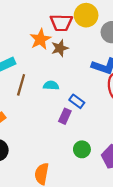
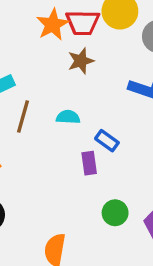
orange star: (40, 39) -> (53, 25), moved
purple rectangle: (65, 116) -> (89, 163), turned -32

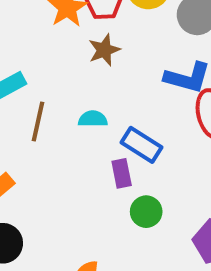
blue rectangle: (107, 141) -> (142, 145), size x1.4
green circle: (115, 213) -> (146, 212), moved

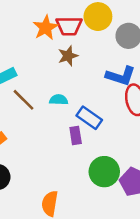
brown line: (38, 121) -> (23, 100), turned -60
green circle: (146, 212) -> (104, 172), moved, size x1.5

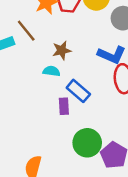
brown star: (68, 56) -> (62, 50), moved
brown line: (23, 100) -> (26, 31), moved

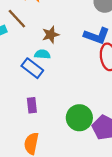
blue rectangle: (78, 91) -> (32, 68), moved
purple rectangle: (64, 106) -> (32, 105), moved

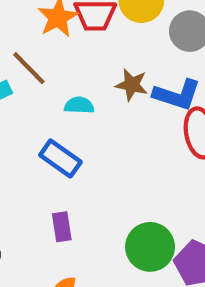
brown star: (51, 35) -> (132, 85), moved, turned 30
cyan semicircle: (42, 54) -> (79, 105), moved

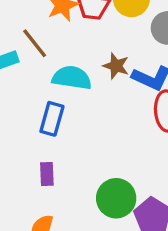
cyan semicircle: (79, 105) -> (72, 78), size x1.6
blue rectangle: (60, 158) -> (52, 119), turned 64

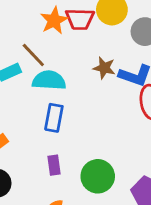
cyan semicircle: (72, 78) -> (49, 80), moved
green circle: (116, 198) -> (98, 176), moved

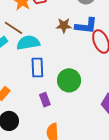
green circle: (98, 176) -> (69, 80), moved

